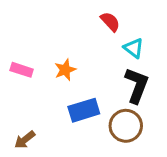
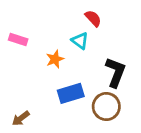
cyan triangle: (134, 48) -> (80, 41), moved
pink rectangle: (22, 70) -> (18, 39), moved

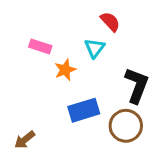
pink rectangle: (18, 39) -> (40, 46), moved
cyan triangle: (80, 41) -> (95, 48), turned 30

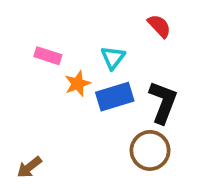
red semicircle: (110, 22) -> (159, 26), moved
blue rectangle: (84, 110) -> (115, 97), moved

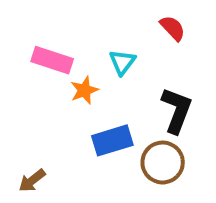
pink rectangle: (48, 56) -> (52, 60), size x1.4
blue rectangle: (115, 97) -> (112, 140), moved

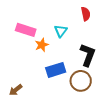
red semicircle: (173, 28) -> (86, 14), turned 32

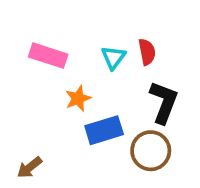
red semicircle: (86, 14) -> (147, 52), moved
orange star: (42, 45) -> (78, 98), moved

